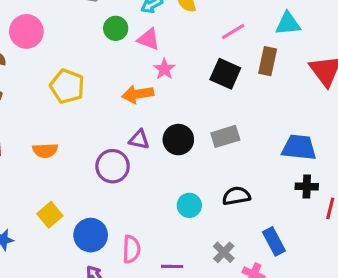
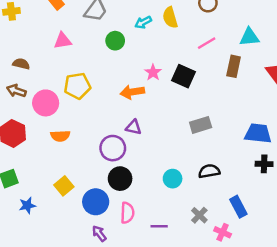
pink circle: (26, 31) -> (46, 103), moved
pink triangle: (149, 39) -> (63, 41), moved, turned -30
black square: (225, 74) -> (184, 76), moved
yellow pentagon: (67, 86) -> (77, 86), turned -30
black circle: (178, 140) -> (120, 179), moved

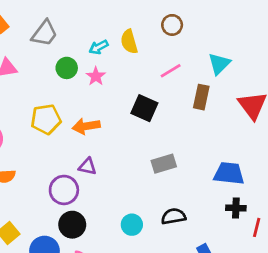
cyan triangle: (249, 37) -> (219, 64), turned -40
pink star: (153, 72) -> (96, 76), moved
yellow pentagon: (77, 86) -> (46, 119), moved

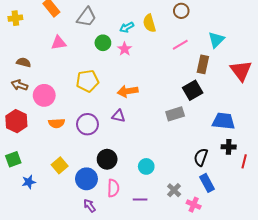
black square: (144, 108) -> (193, 90), moved, turned 36
orange arrow: (86, 126) -> (128, 91), moved
purple circle: (64, 190) -> (87, 124), moved
black semicircle: (173, 216) -> (201, 157), moved, turned -60
cyan circle: (132, 225) -> (146, 166), moved

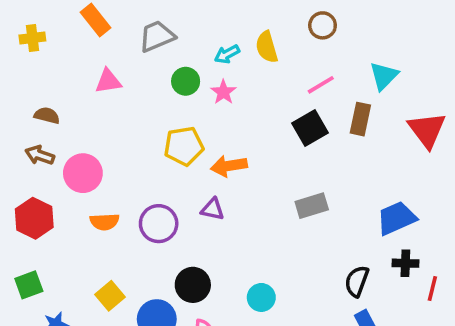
gray trapezoid: (86, 17) -> (157, 36), turned -150
yellow pentagon: (87, 81) -> (184, 146), moved
black square: (193, 90) -> (310, 128), moved
blue trapezoid: (224, 121) -> (396, 218), turned -30

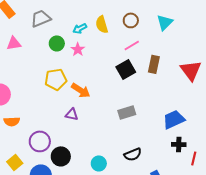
brown circle: (323, 25) -> (131, 20), moved
cyan triangle: (384, 76) -> (165, 22), moved
orange arrow: (229, 166) -> (81, 90), turned -138
purple circle: (159, 224) -> (40, 141), moved
black semicircle: (357, 281) -> (133, 154), moved, turned -132

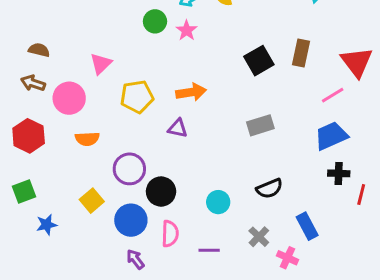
pink triangle: (14, 43) -> (101, 64), moved, turned -35
pink line: (132, 45) -> (333, 95), moved
yellow pentagon: (56, 79) -> (137, 97), moved
orange arrow: (81, 90) -> (191, 92), turned -42

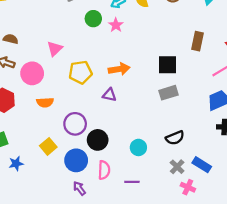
black square: (259, 61) -> (167, 65), moved, turned 30
blue rectangle: (307, 226) -> (202, 165), turned -30
gray cross: (259, 237) -> (177, 167), moved

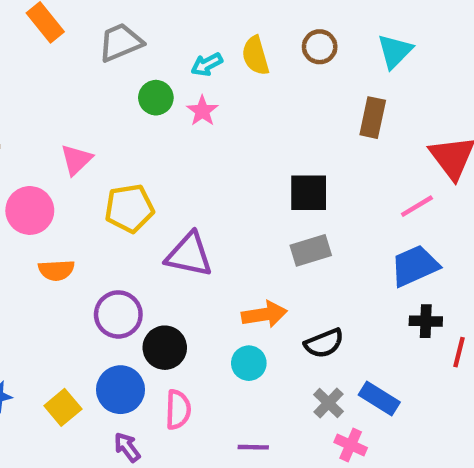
brown rectangle: (197, 41) -> (373, 118), moved
orange arrow: (119, 69) -> (264, 314), moved
purple triangle: (109, 95) -> (189, 255), size x1.6
yellow square: (48, 146) -> (63, 407), moved
purple line: (132, 182) -> (253, 447), moved

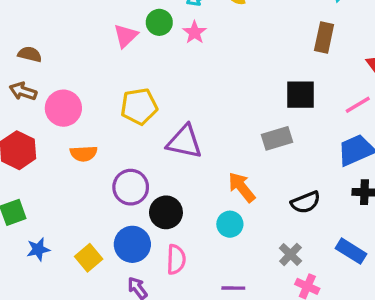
pink triangle: (76, 160) -> (126, 36), moved
black square: (309, 193) -> (301, 95), moved
orange arrow: (264, 314) -> (242, 187), turned -120
black semicircle: (324, 343) -> (306, 202), moved
blue rectangle: (379, 399) -> (351, 251), moved

